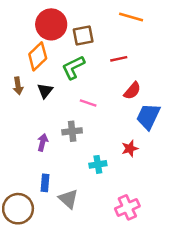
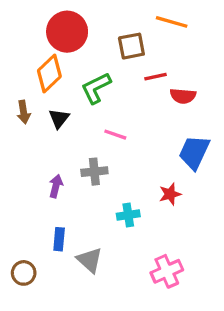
brown square: (83, 35) -> (131, 46), moved
red semicircle: (132, 91) -> (183, 96), moved, turned 54
brown circle: (18, 209) -> (24, 273), size x0.6

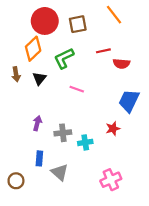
orange line: (172, 22) -> (114, 15), turned 36
brown square: (131, 46) -> (78, 24), moved
gray cross: (94, 172) -> (63, 133), moved

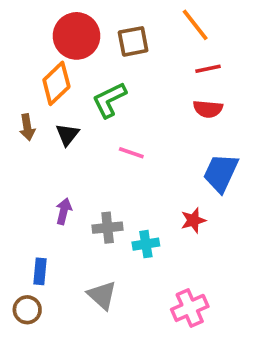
red line: (103, 51) -> (208, 69), moved
blue rectangle: (39, 158) -> (40, 271), moved

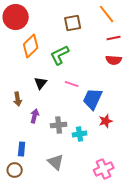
red circle: (77, 36) -> (16, 17), moved
brown arrow: (27, 127) -> (18, 99), moved
black triangle: (67, 135) -> (41, 83), moved
blue trapezoid: (221, 173) -> (93, 99), moved

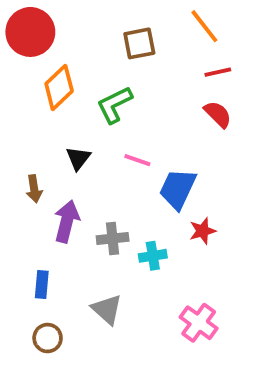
red semicircle: (114, 60) -> (218, 114), turned -140
purple arrow: (35, 116) -> (67, 221), size x1.5
pink cross: (104, 169) -> (199, 323), turned -30
brown circle: (15, 170) -> (48, 338), moved

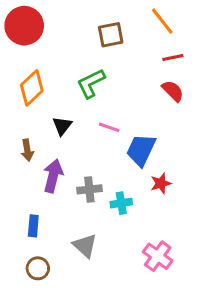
orange diamond: (59, 87) -> (32, 88), moved

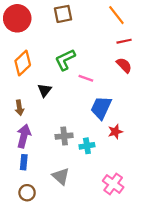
brown square: (111, 35) -> (63, 14), moved
pink line: (109, 127) -> (86, 78), moved
purple arrow: (53, 176) -> (24, 136), moved

